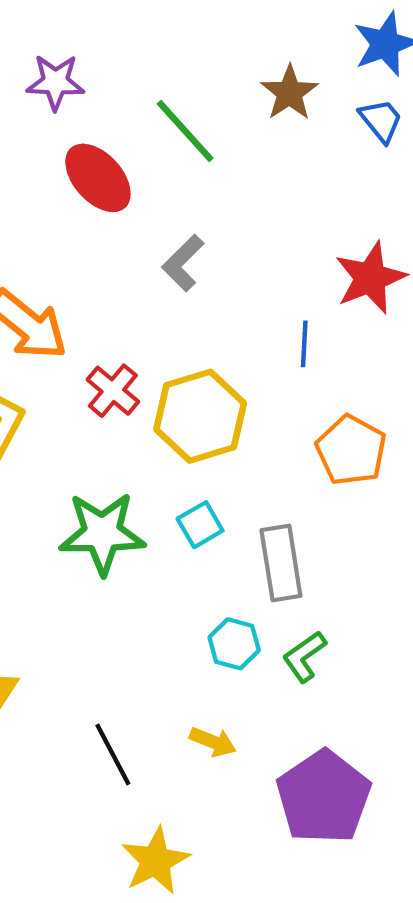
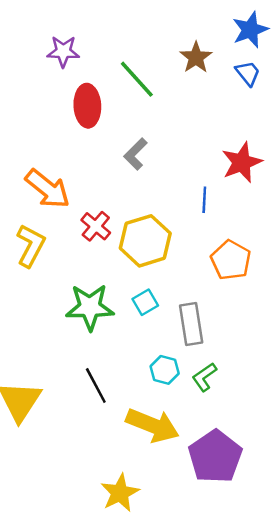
red ellipse: (98, 178) -> (87, 106), turned 39
yellow arrow: (213, 742) -> (152, 425), size x2.0
black line: (113, 754) -> (96, 386), moved

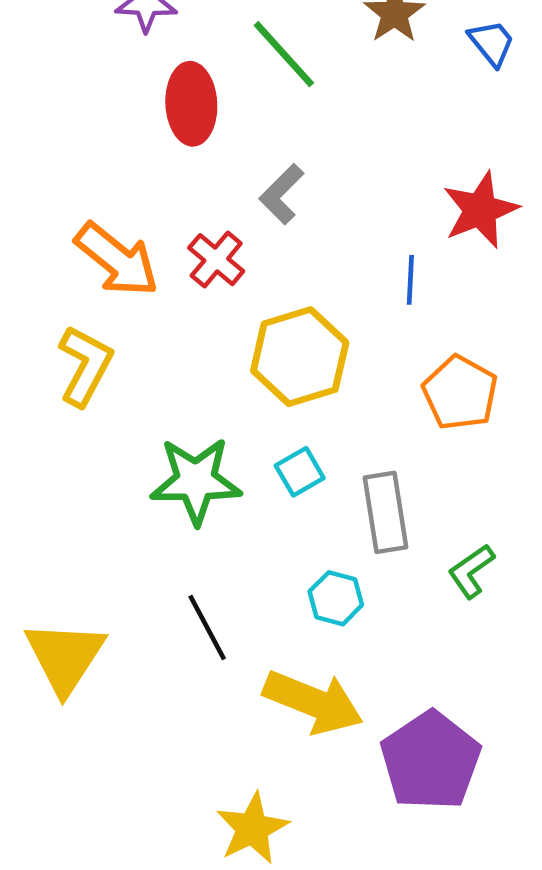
red cross: (96, 226) -> (216, 260), moved
green L-shape: (204, 377) -> (471, 571), moved

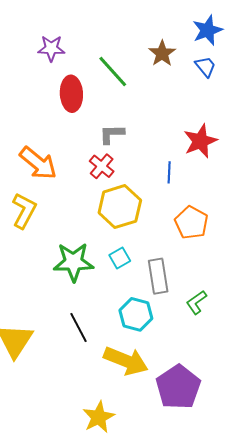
gray L-shape: (282, 194) -> (112, 134), turned 44
red cross: (216, 260) -> (102, 166), moved
cyan hexagon: (336, 598) -> (136, 314), size x1.4

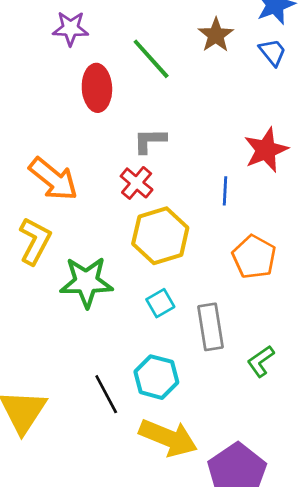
green star: (73, 262) -> (86, 282), moved
cyan hexagon: (136, 314) -> (156, 377), moved

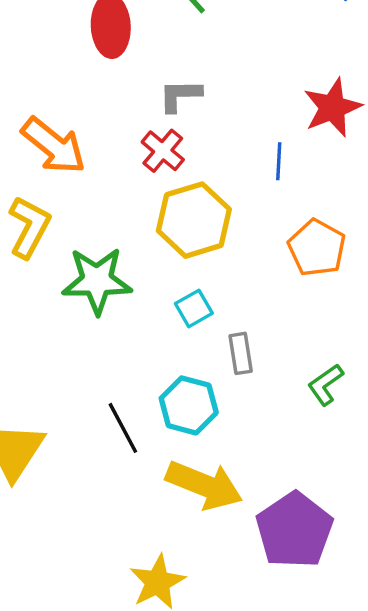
gray rectangle: (210, 327) -> (241, 353), moved, size x0.7

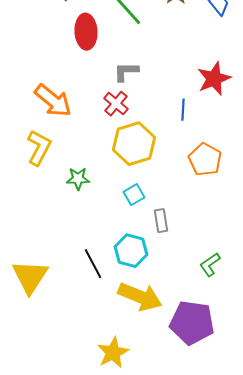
green star: (97, 281) -> (78, 179), size x0.6
green L-shape: (326, 385) -> (210, 265), moved
purple pentagon: (294, 530) -> (192, 323), turned -30

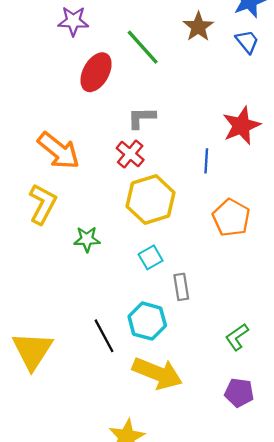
red ellipse: (86, 32) -> (96, 72), turned 32
purple pentagon: (192, 323) -> (239, 393), moved, size x0.6

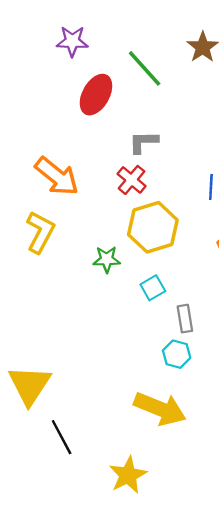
green star: (87, 239) -> (107, 259), moved
cyan hexagon: (147, 321) -> (177, 354), moved, size x0.7
black line: (104, 336) -> (62, 437), moved

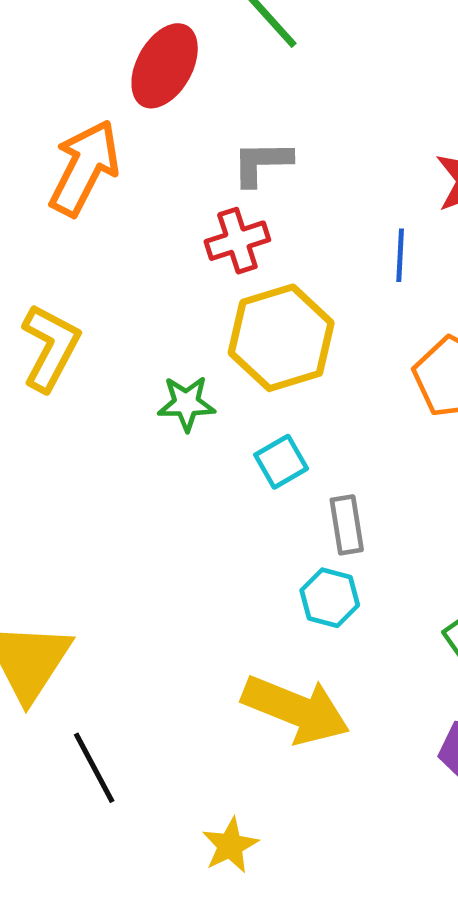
orange arrow: (57, 176) -> (84, 168), moved, turned -102
red cross: (132, 180) -> (237, 241), turned 32
yellow star: (128, 475) -> (230, 845), size x0.7

